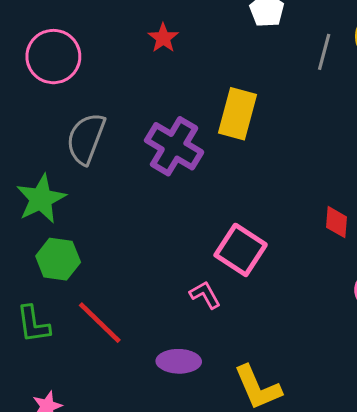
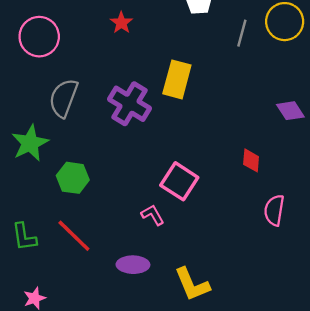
green hexagon: (58, 259) -> (73, 178), moved

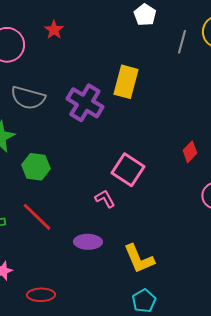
red star: (121, 23) -> (54, 30), moved
gray semicircle: (64, 98) -> (28, 98), turned -96
red diamond: (251, 160) -> (190, 152), turned 40

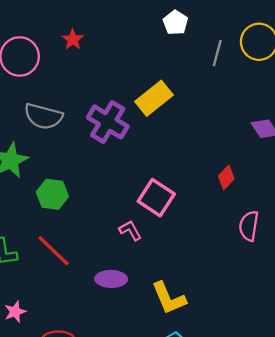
yellow rectangle: (126, 82) -> (154, 98), turned 36

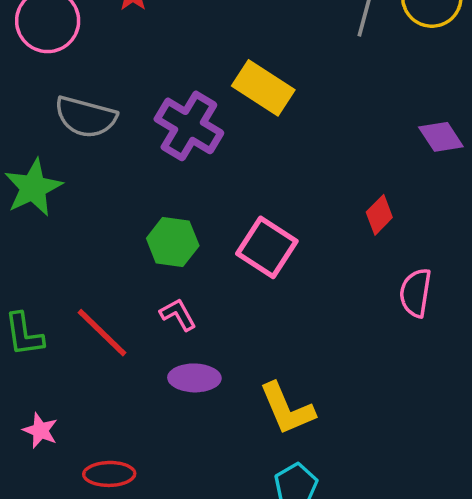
yellow rectangle: (154, 98) -> (263, 88), turned 72
green hexagon: (52, 194) -> (173, 242), moved
pink L-shape: (130, 230) -> (178, 314), moved
pink star: (15, 312) -> (40, 430), turned -30

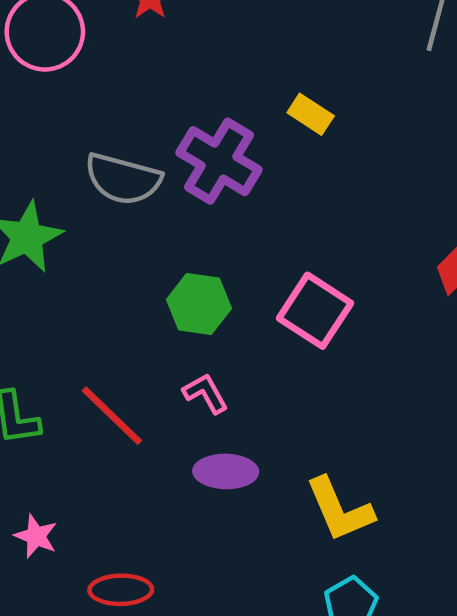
yellow rectangle: (263, 88) -> (311, 114), size x0.6
gray semicircle: (86, 117) -> (123, 179), moved

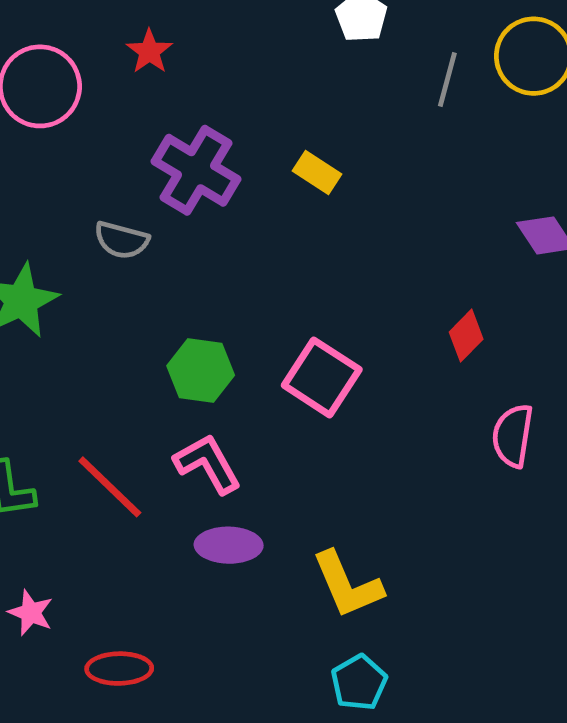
purple cross: (219, 161) -> (196, 170), moved
gray semicircle: (123, 179) -> (121, 240), size x0.7
pink L-shape: (206, 393) -> (208, 464), size x1.4

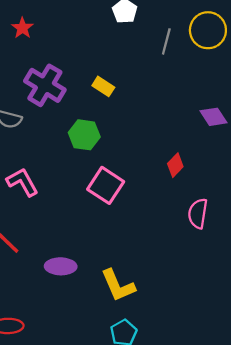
green hexagon: (201, 370) -> (84, 135), moved
pink L-shape: (208, 464) -> (22, 182), moved

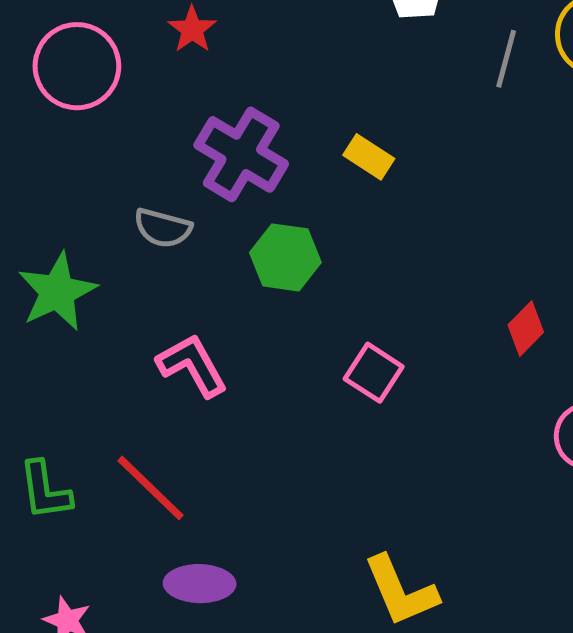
green hexagon: (84, 135) -> (285, 257), moved
pink square: (106, 185) -> (374, 373), size x0.7
purple ellipse: (61, 266) -> (200, 584), moved

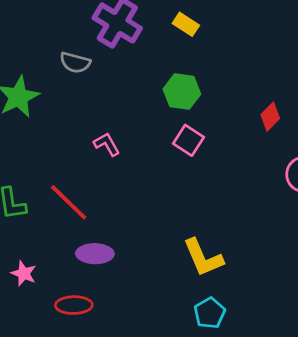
green hexagon: (285, 257) -> (182, 92), moved
pink L-shape: (192, 365) -> (107, 144), moved, size x0.7

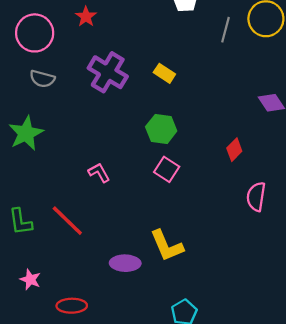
gray semicircle: (75, 63) -> (42, 79), moved
purple ellipse: (95, 254) -> (125, 263), moved
yellow L-shape: (203, 258) -> (167, 246), moved

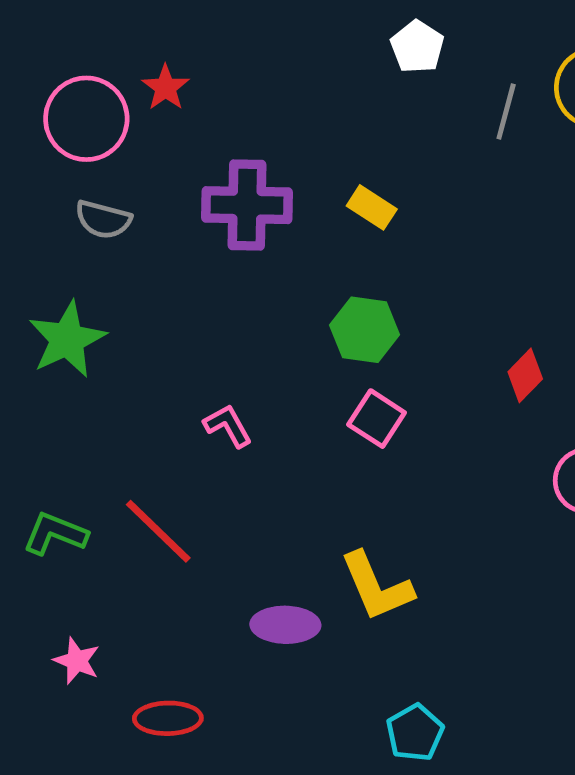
red star: (86, 17) -> (165, 88), moved
purple cross: (108, 72) -> (247, 205), turned -30
green L-shape: (20, 222) -> (55, 534), turned 120

